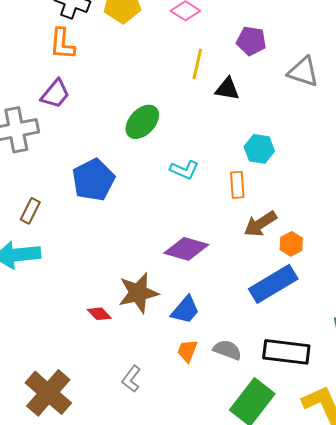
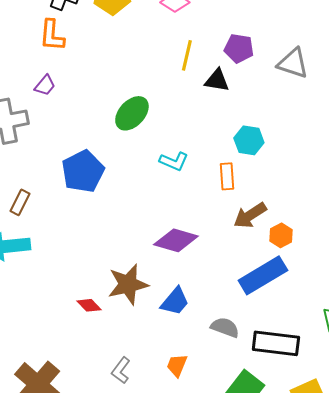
purple pentagon: (251, 41) -> (239, 48), moved
purple trapezoid: (55, 94) -> (45, 85), size x0.7
gray semicircle: (227, 350) -> (225, 327), moved
orange trapezoid: (187, 351) -> (177, 365), moved

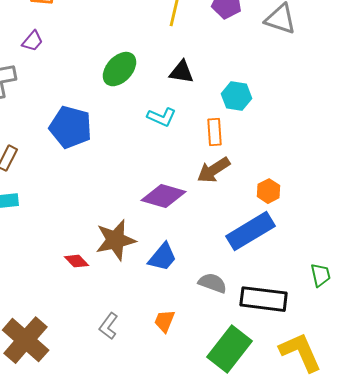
black triangle: (217, 80) -> (182, 72), moved
blue pentagon: (83, 171) -> (71, 127), turned -30
brown arrow: (250, 215) -> (214, 170), moved

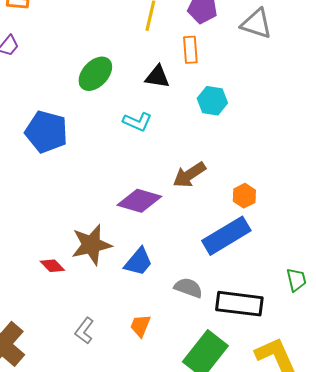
orange rectangle: (215, 132) -> (190, 50), moved

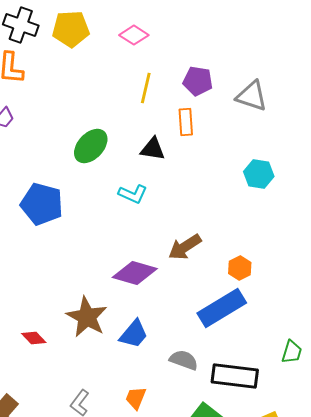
cyan hexagon: (212, 101) -> (259, 174), moved
brown star: (91, 245) -> (87, 317), turned -30
red diamond: (52, 266) -> (34, 338), moved
green trapezoid: (296, 280) -> (292, 352), turned 30

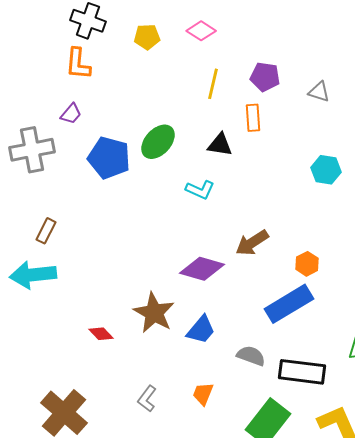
yellow pentagon: (71, 29) -> (147, 37), moved, size x0.7
gray triangle: (252, 96) -> (319, 92), size x0.7
blue pentagon: (42, 204) -> (109, 158), moved

